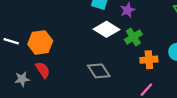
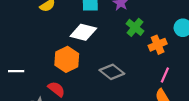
white diamond: (106, 29) -> (83, 32), moved
orange hexagon: (40, 42) -> (67, 59), moved

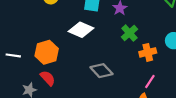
orange hexagon: (67, 59) -> (47, 52), moved

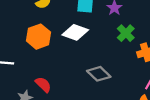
orange hexagon: (47, 52) -> (38, 37), moved

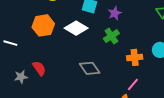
green cross: (126, 33) -> (111, 36), moved

